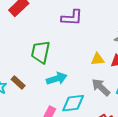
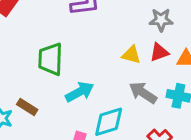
yellow triangle: (97, 59) -> (131, 55), turned 32

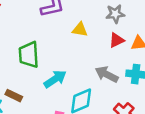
yellow triangle: (131, 55) -> (80, 30), moved

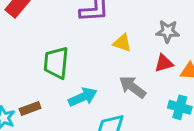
gray arrow: (107, 74) -> (132, 87), moved
brown rectangle: (14, 96) -> (30, 108), turned -56

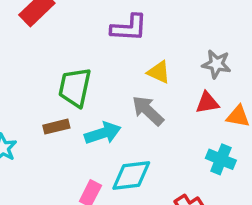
gray arrow: (132, 87) -> (148, 111), moved
brown rectangle: (30, 108) -> (56, 127), moved

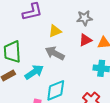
yellow triangle: (159, 72) -> (55, 31), turned -32

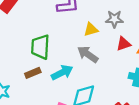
gray star: (85, 18) -> (114, 19), moved

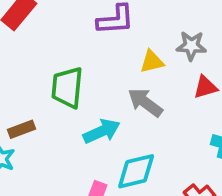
brown rectangle: (33, 73) -> (21, 129), moved

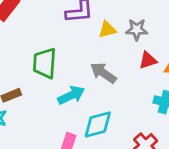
yellow triangle: (152, 62) -> (107, 30), moved

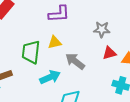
yellow triangle: (107, 30) -> (55, 42), moved

